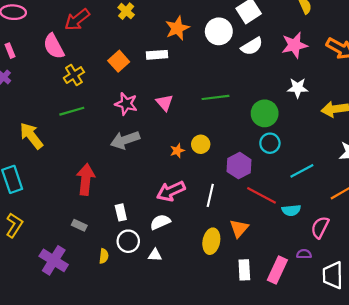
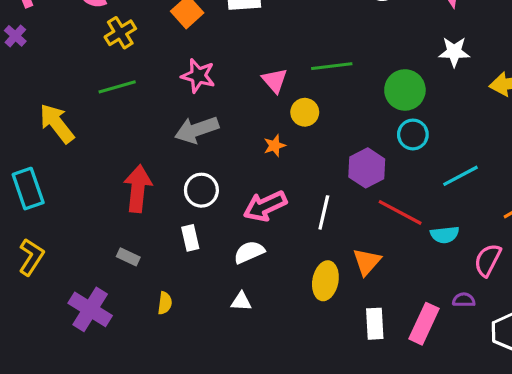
pink triangle: (164, 103) -> (275, 80), moved
yellow circle: (201, 144) -> (305, 112), moved
white circle: (128, 241) -> (201, 190), moved

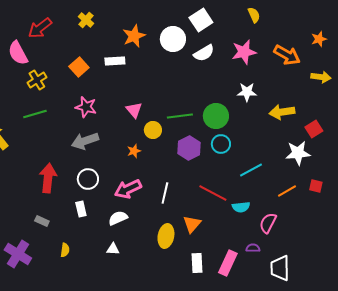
green line: (332, 66) -> (180, 116), moved
purple hexagon: (367, 168) -> (189, 148), moved

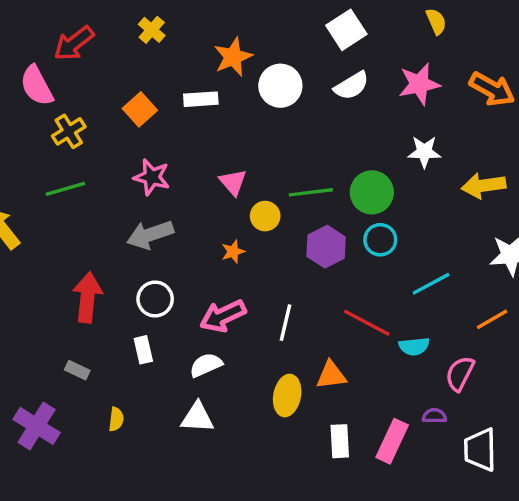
white circle: (173, 39) -> (280, 86), moved
orange triangle: (192, 224) -> (331, 375), turned 42
white triangle: (113, 249) -> (197, 418), size x1.5

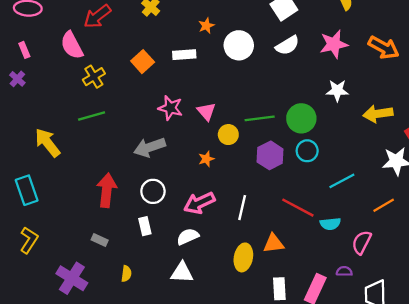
orange star: (233, 57) -> (206, 26), size x0.6
pink star: (152, 177) -> (170, 108), moved

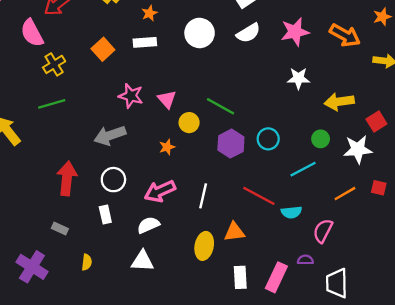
orange star: (206, 26) -> (149, 13), moved
green line: (260, 118) -> (220, 106), turned 36
green circle: (301, 118) -> (321, 139), moved, size x0.6

